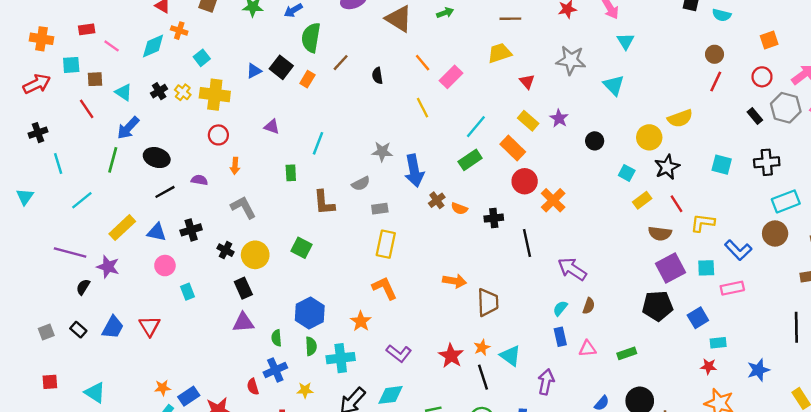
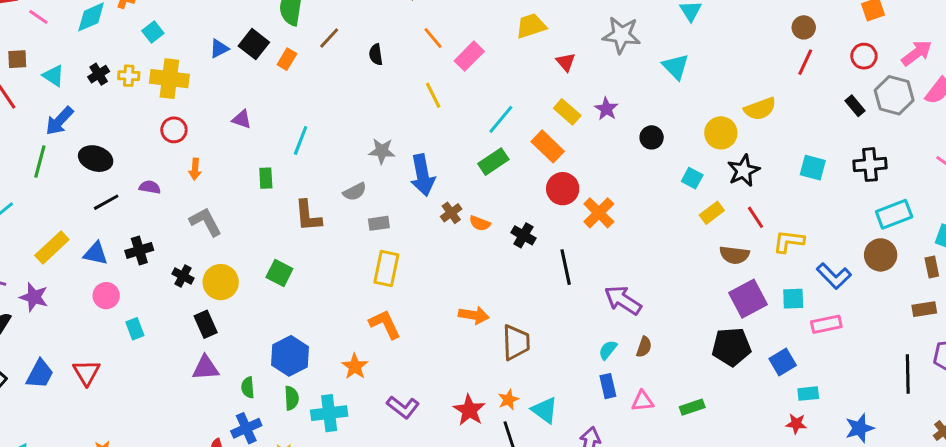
yellow cross: (183, 92) -> (129, 76), turned -35
black cross: (494, 218) -> (523, 235), turned 36

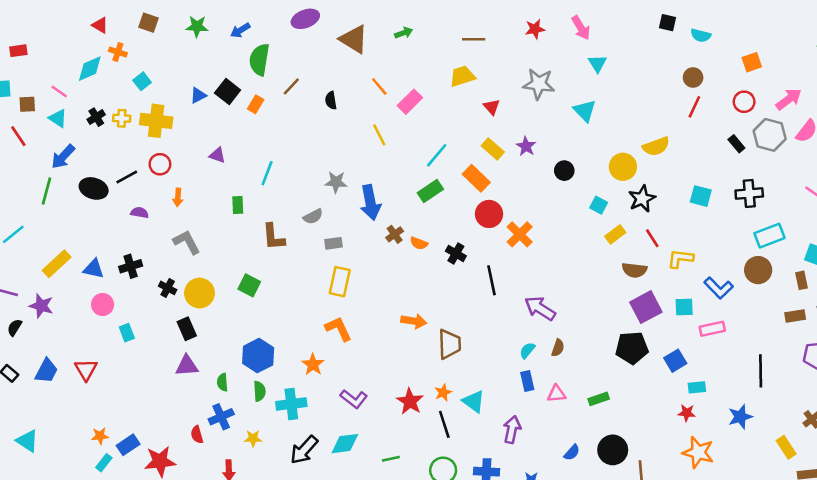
pink line: (38, 17) -> (59, 92), moved
black line: (106, 202) -> (127, 177), moved
black line: (908, 374) -> (761, 371), moved

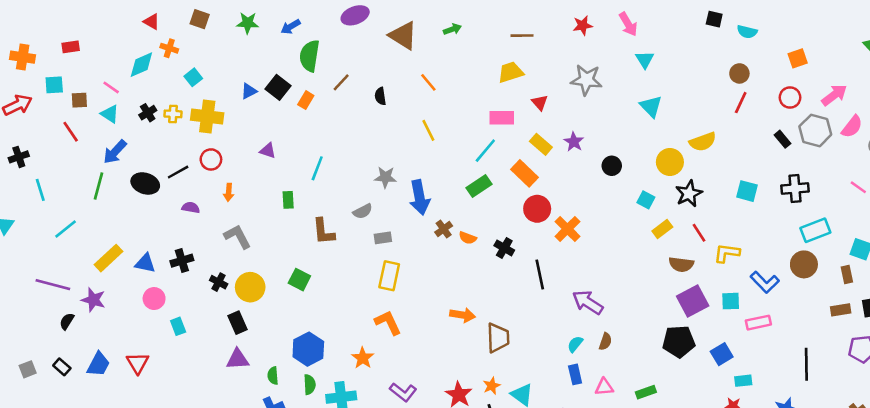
pink rectangle: (410, 102) -> (502, 118), moved, turned 45
cyan triangle: (585, 111) -> (651, 106), moved

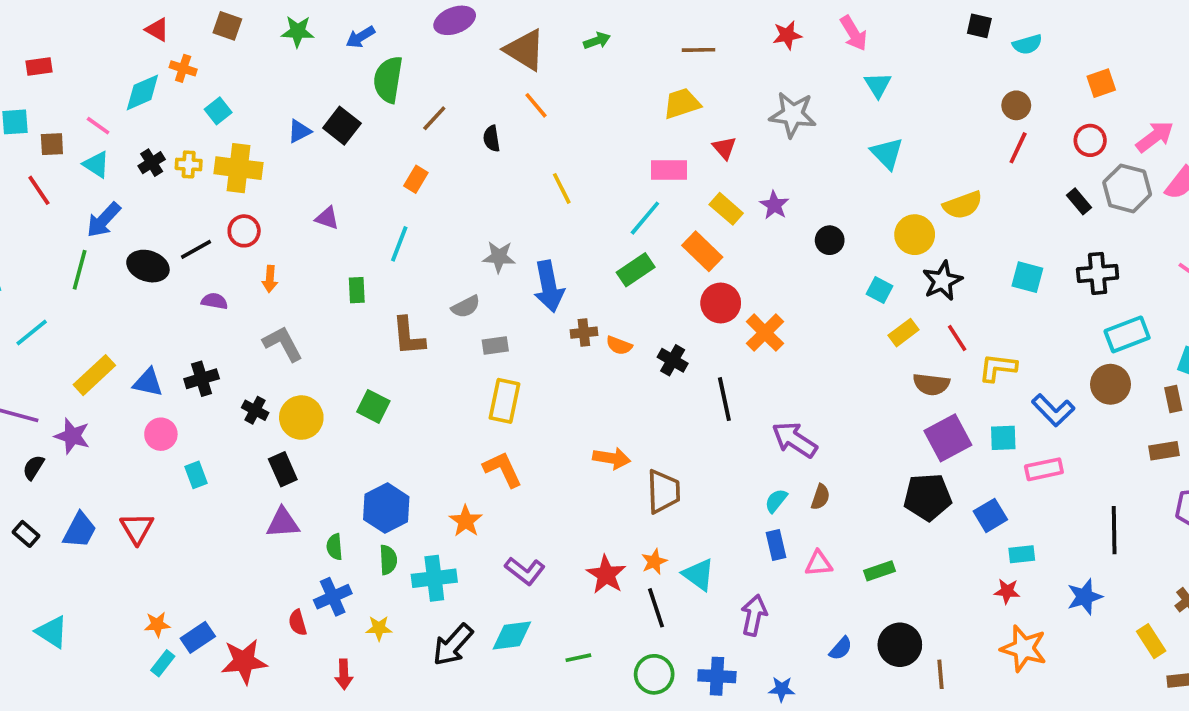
cyan semicircle: (747, 32) -> (1027, 44), turned -30
orange line: (428, 82) -> (536, 105), moved
orange rectangle: (306, 100) -> (416, 179), moved
brown cross: (444, 229) -> (584, 333), turned 30

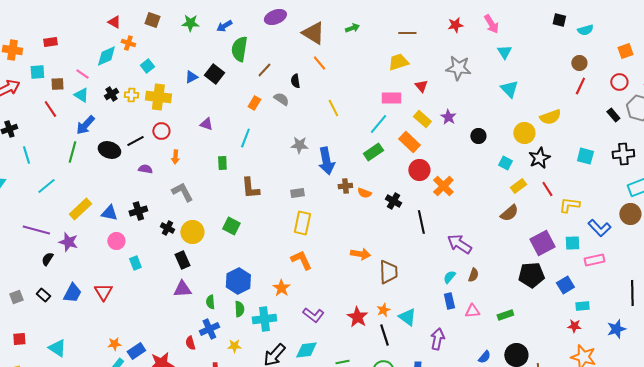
gray semicircle: (466, 307) -> (281, 99), moved, turned -119
brown semicircle: (931, 384) -> (509, 213), moved, turned -48

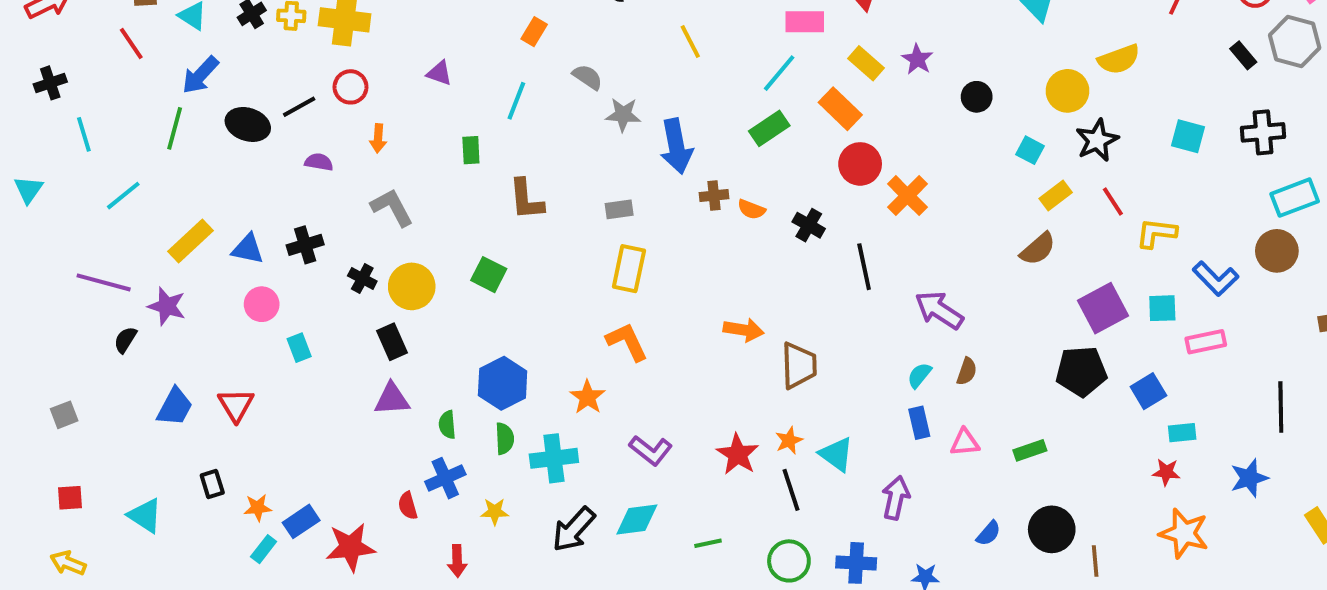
gray semicircle: (281, 99) -> (588, 77), moved
black rectangle: (43, 295) -> (212, 484), moved, turned 32

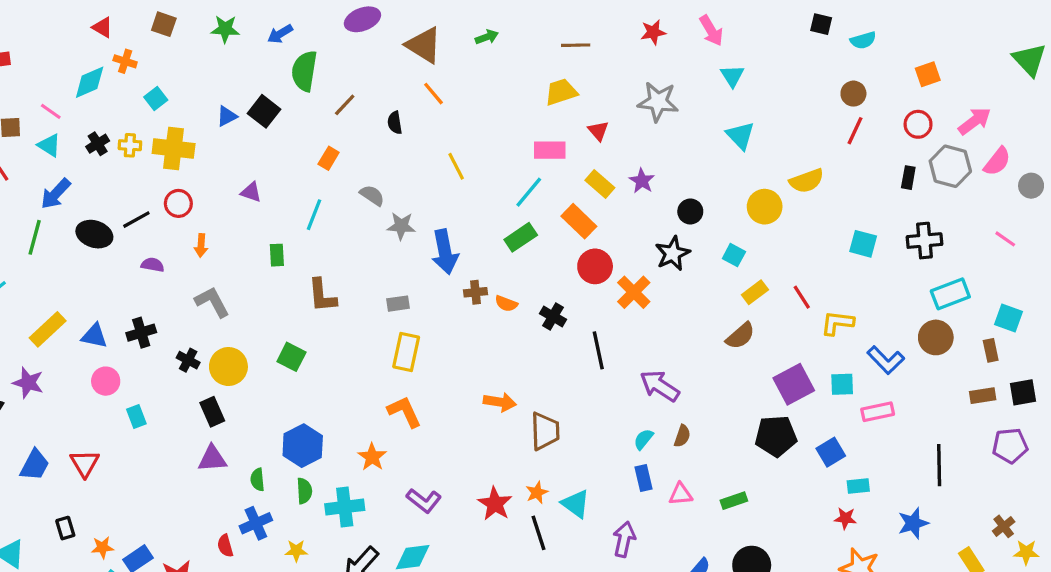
black rectangle: (1243, 55) -> (908, 178), turned 50
black star: (1097, 140) -> (673, 253), moved

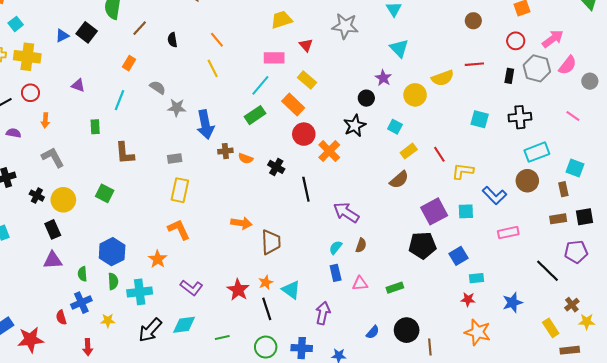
orange line: (434, 94) -> (217, 40), moved
red line: (855, 131) -> (474, 64), moved, turned 60
purple star: (642, 181) -> (383, 78), moved
pink rectangle: (878, 412) -> (508, 233), moved
black line: (939, 465) -> (547, 271), moved, turned -45

